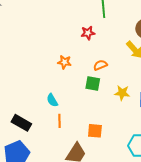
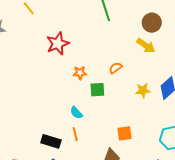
red star: (88, 33) -> (58, 44), moved, size x1.6
green square: (93, 83) -> (97, 90), moved
orange line: (60, 121) -> (75, 134), moved

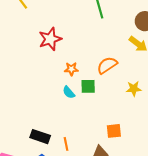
orange semicircle: (116, 68) -> (107, 65), size x1.5
cyan semicircle: (76, 113) -> (69, 92), moved
orange line: (75, 134) -> (66, 144), moved

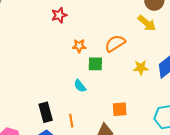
red star: (50, 39) -> (59, 15), size x0.7
cyan semicircle: (69, 92) -> (80, 86), moved
black rectangle: (40, 137) -> (46, 112), turned 54

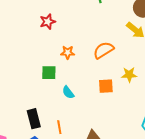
green square: (95, 64) -> (49, 73), moved
orange square: (120, 109) -> (106, 86), moved

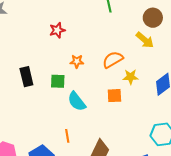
yellow star: (129, 75) -> (131, 77), moved
cyan semicircle: (68, 92) -> (77, 101), size x1.5
black rectangle: (34, 119) -> (26, 77), moved

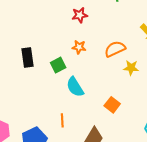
red star: (57, 30) -> (80, 15), moved
green square: (58, 81) -> (58, 65), turned -35
orange square: (114, 96) -> (112, 105), moved, turned 35

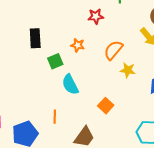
red star: (80, 15) -> (96, 16), moved
orange semicircle: (115, 49) -> (113, 50), turned -30
black rectangle: (27, 58) -> (35, 38), moved

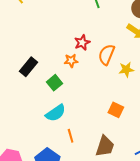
red star: (96, 16) -> (82, 43), moved
black rectangle: (35, 38) -> (29, 67), turned 60
cyan semicircle: (70, 85) -> (56, 113), moved, turned -80

